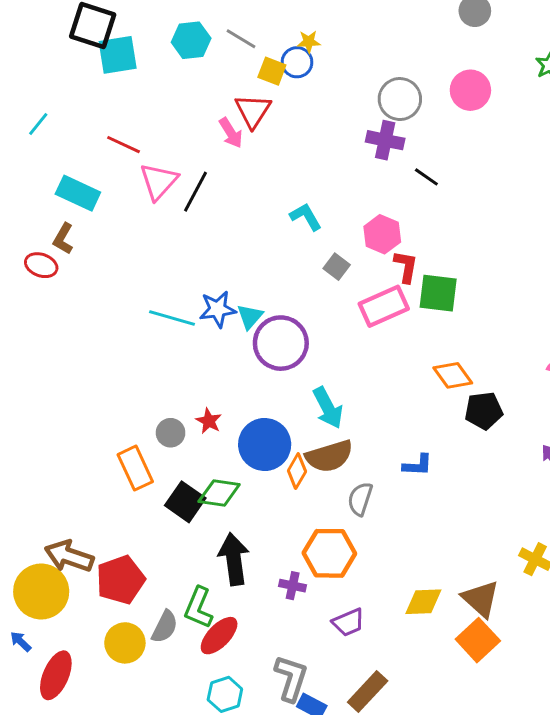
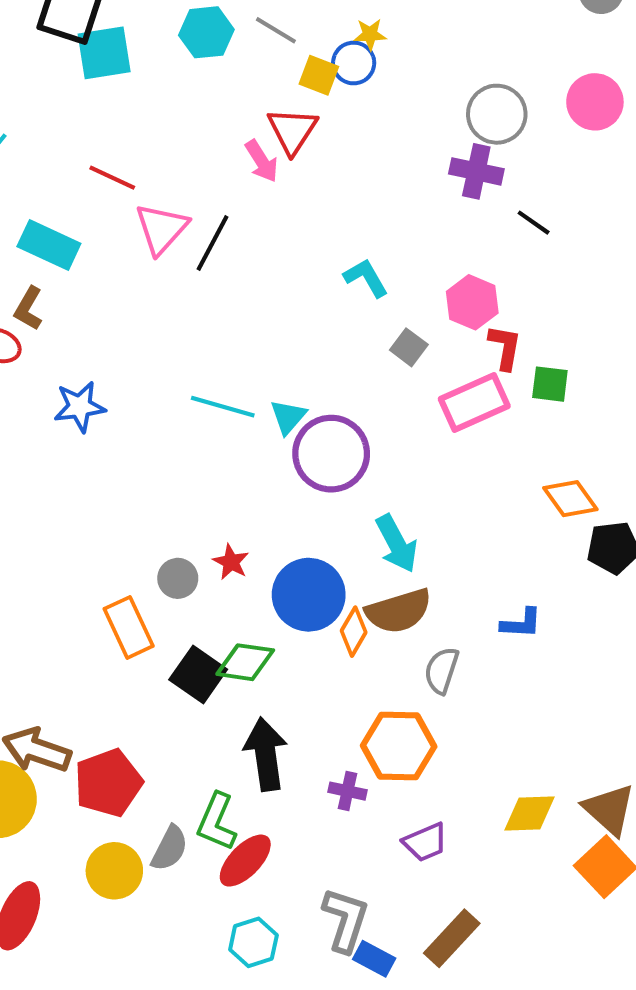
green square: (438, 293) -> (550, 384), size x0.7
blue star: (218, 309) -> (80, 407), moved
cyan line: (172, 318) -> (223, 407), moved

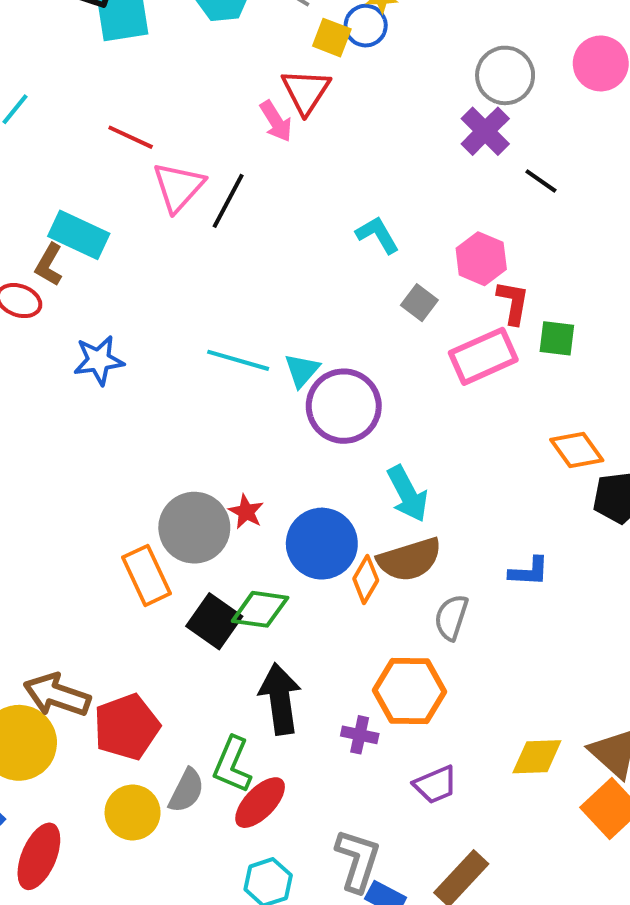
purple cross: (476, 171) -> (485, 131), turned 33
cyan rectangle: (49, 245) -> (79, 235), moved
gray circle: (178, 578) -> (194, 528), size x1.8

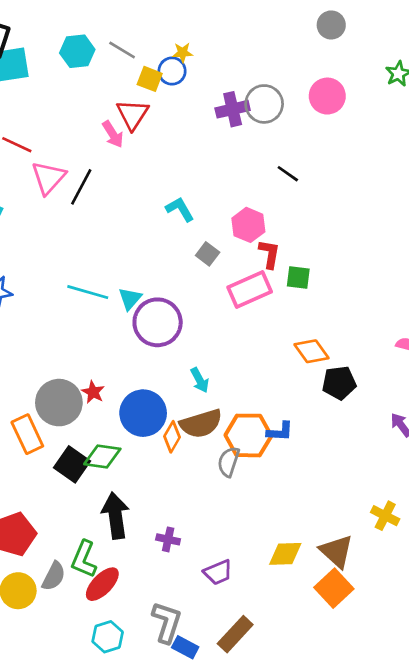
purple cross: (485, 131) -> (233, 109), moved, turned 32
cyan arrow: (407, 494) -> (200, 380), size x0.7
orange hexagon: (409, 691) -> (248, 435), moved

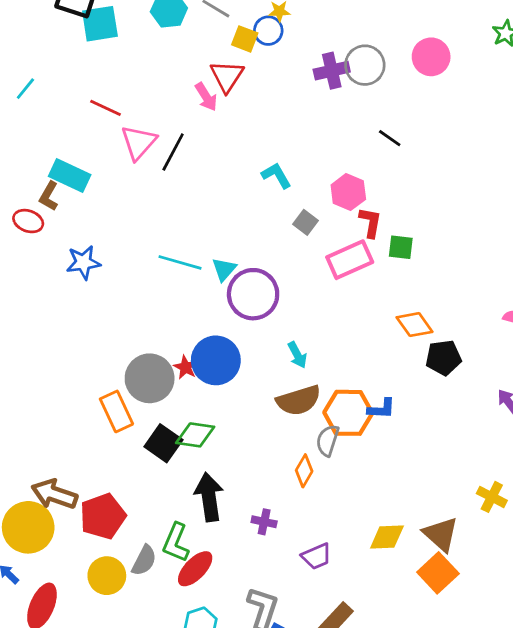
blue circle: (143, 413) -> (216, 360), moved
orange diamond: (172, 437) -> (304, 471), moved

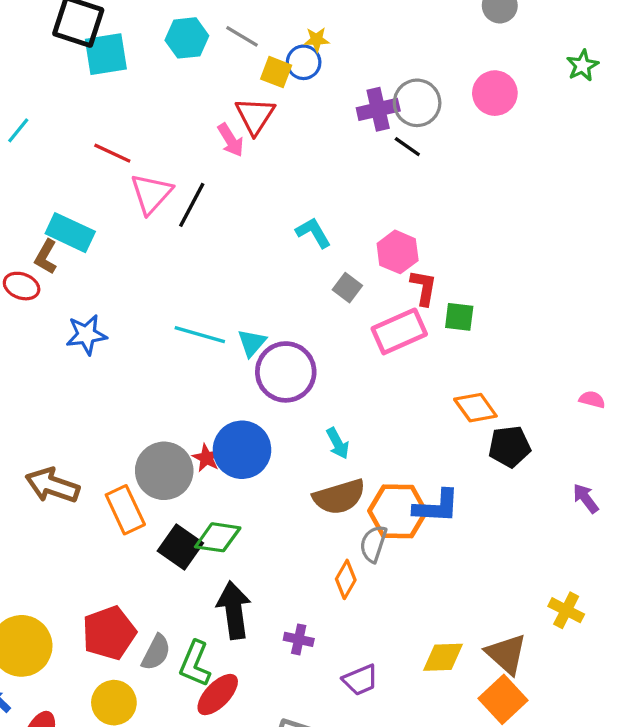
black line: (390, 138) -> (407, 147), moved
blue L-shape: (381, 409) -> (437, 506), size x1.4
brown arrow: (54, 494) -> (52, 485), moved
gray semicircle: (144, 560) -> (156, 652), moved

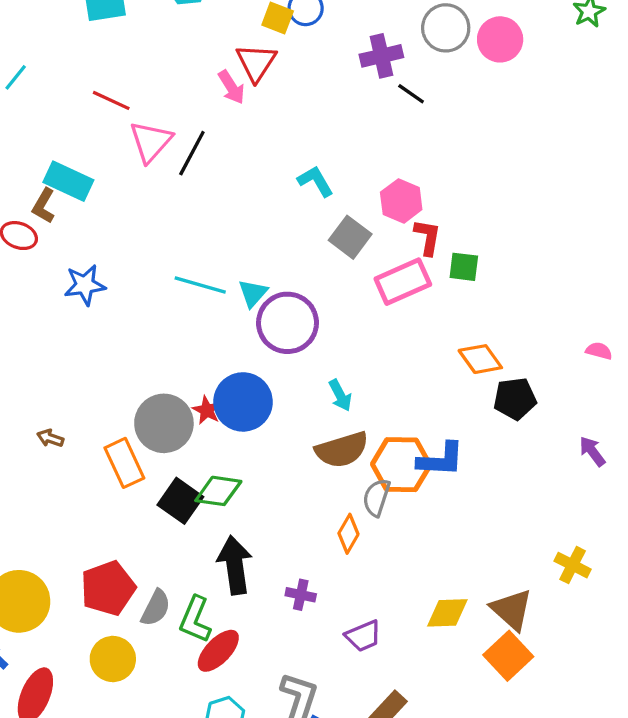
gray circle: (417, 103) -> (446, 28), moved
gray square: (347, 288) -> (350, 237), size x1.4
brown arrow: (52, 485) -> (50, 438), size x0.5

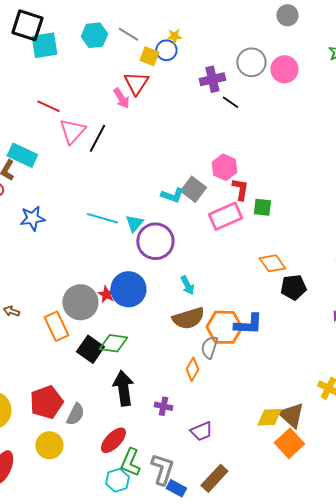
cyan L-shape: (316, 181) -> (172, 195), moved, turned 140
yellow diamond: (447, 613) -> (269, 417), moved
green L-shape: (195, 619) -> (130, 462), moved

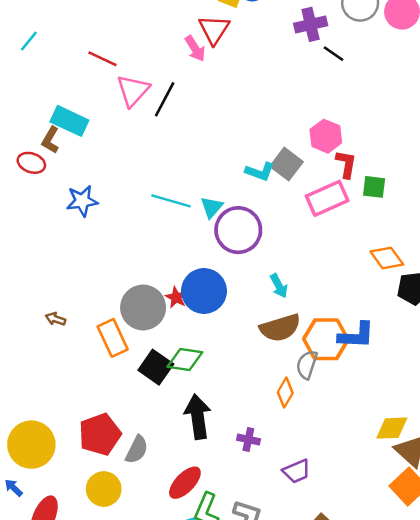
yellow diamond: (269, 417) -> (392, 428), moved

